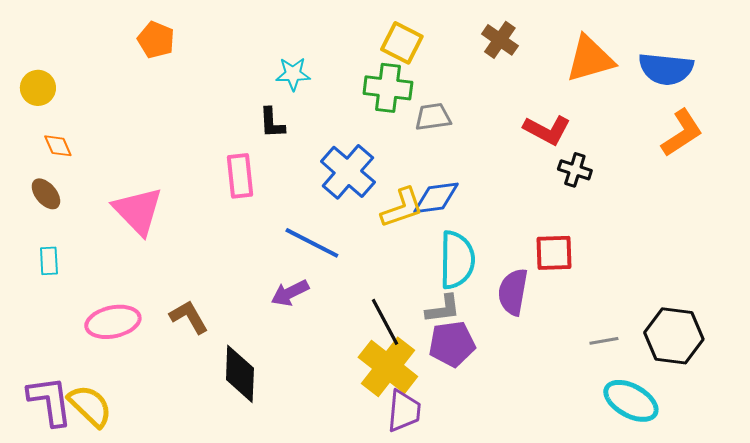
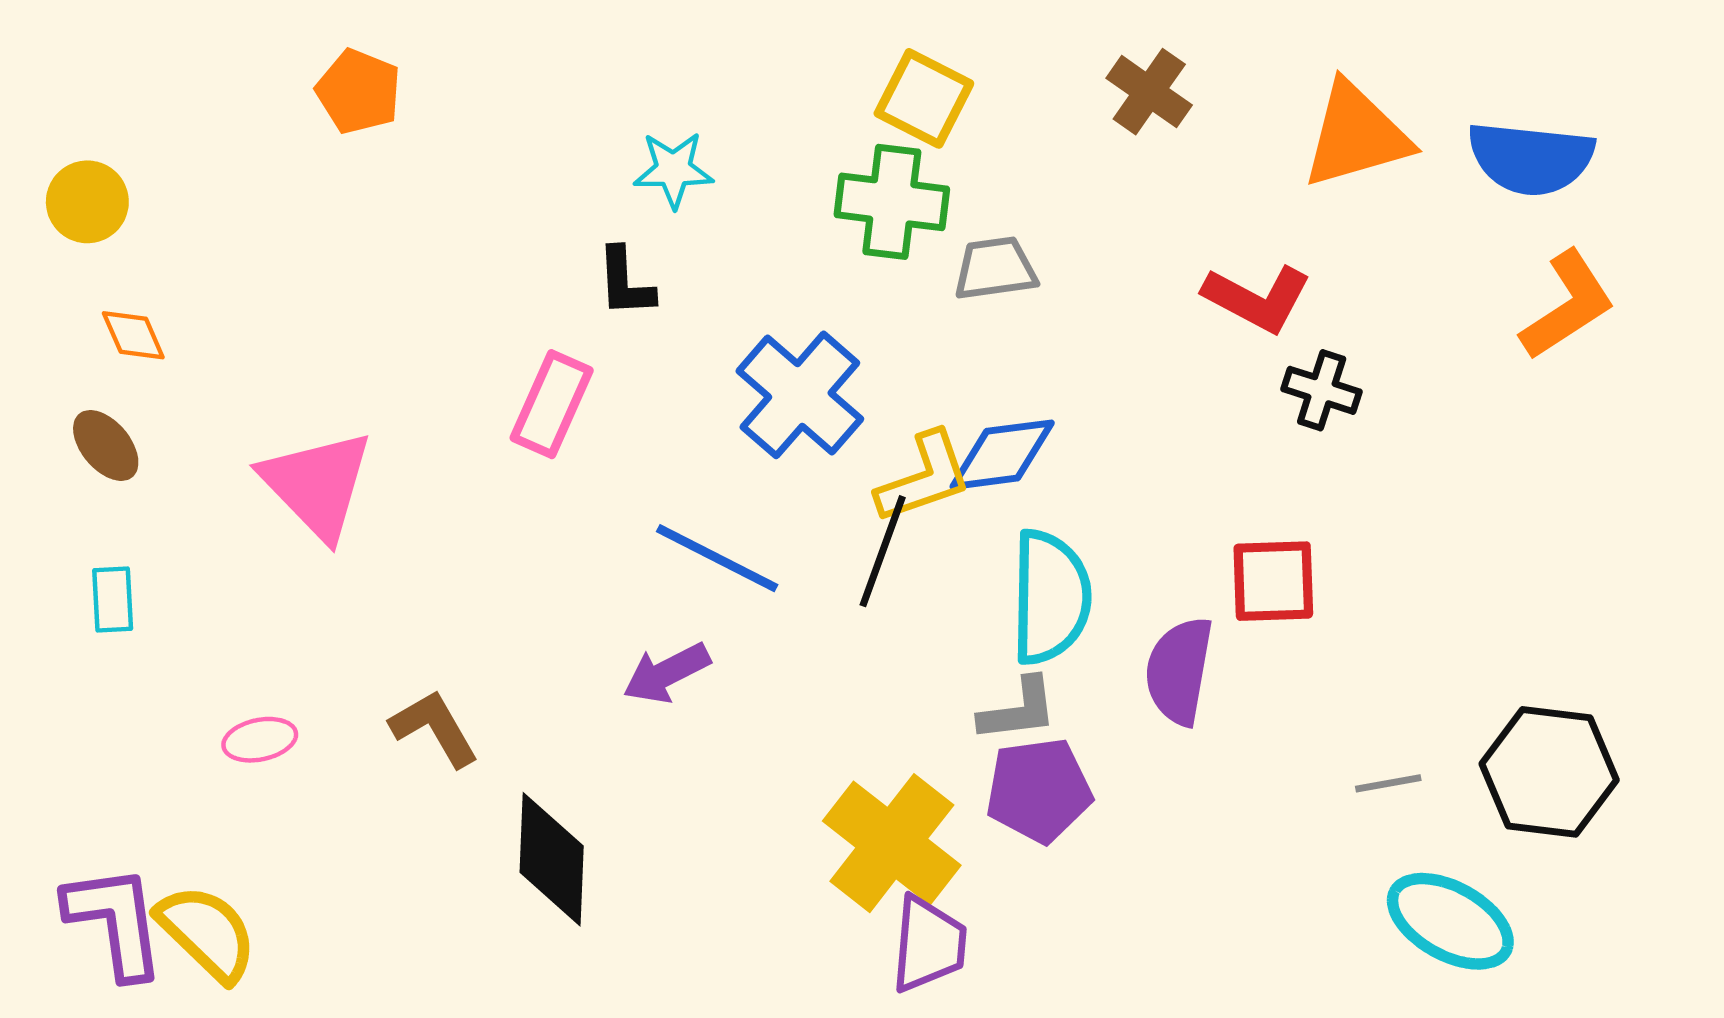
pink rectangle: (240, 176) -> (552, 404), turned 30
pink ellipse: (113, 322) -> (260, 740), size x0.6
black line: (385, 322) -> (883, 551), moved, turned 48

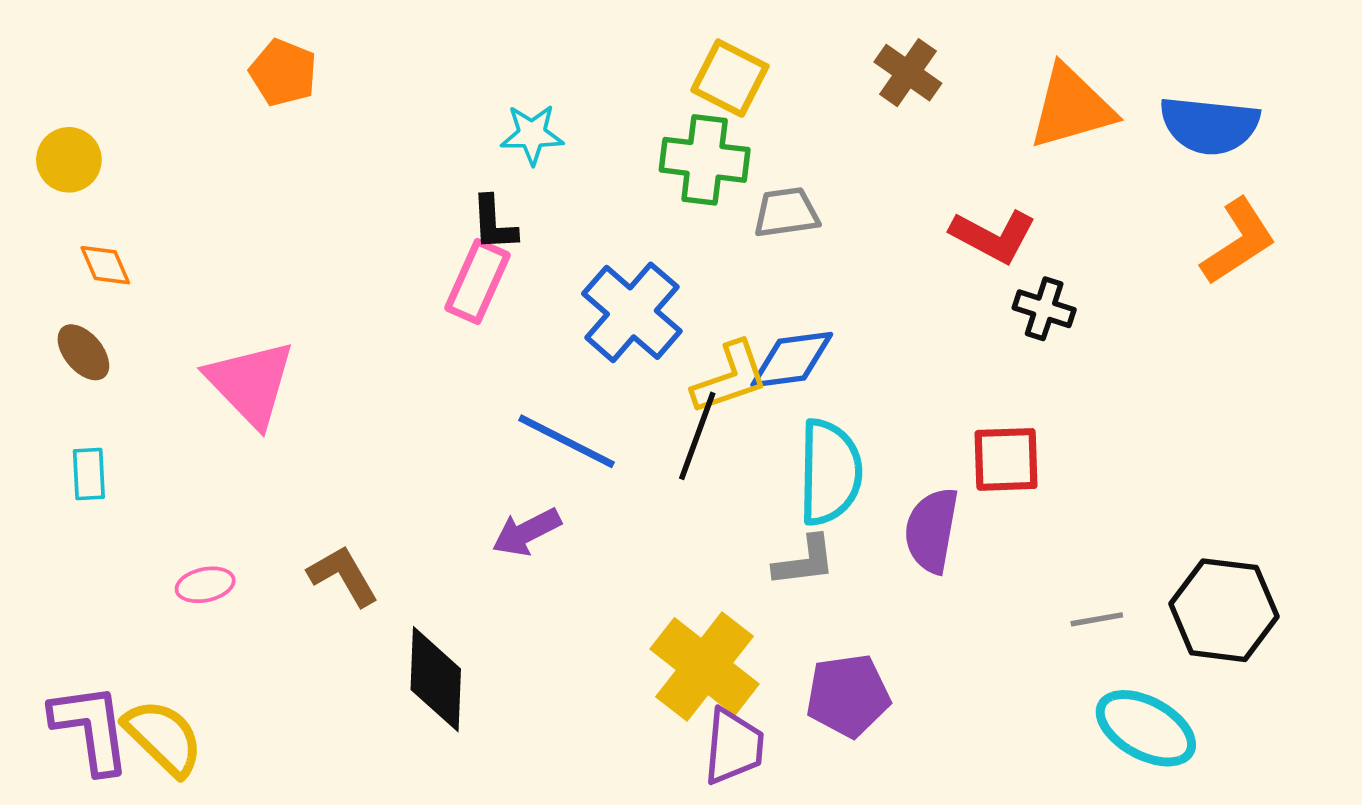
pink rectangle: (552, 404) -> (478, 281), moved
purple pentagon: (1039, 790) -> (848, 696), moved

